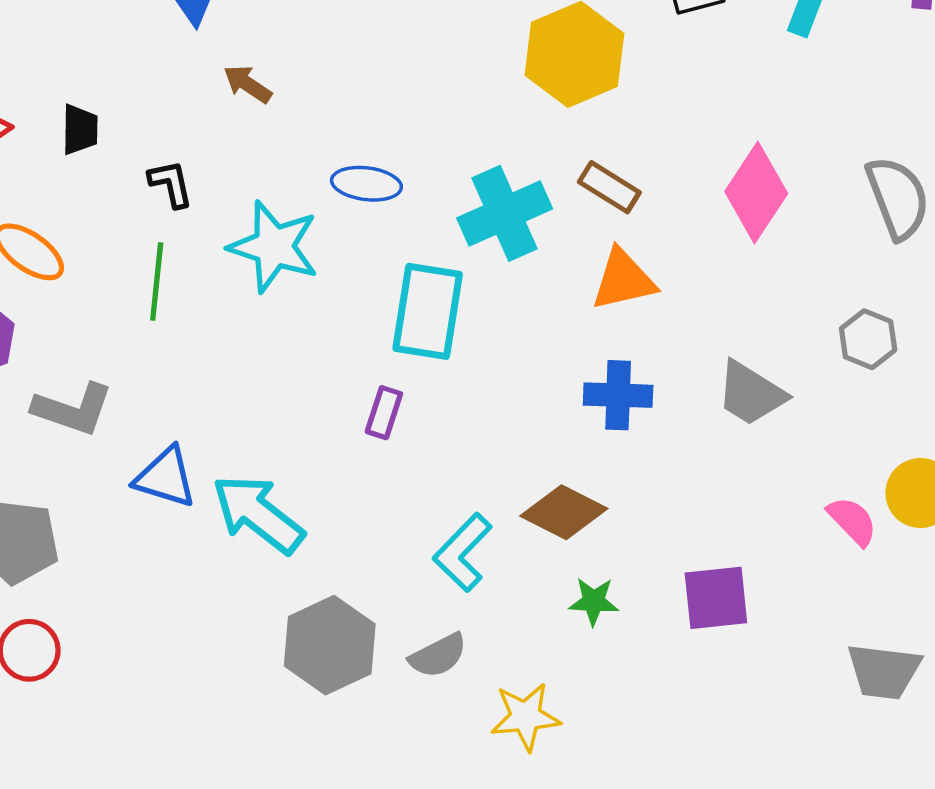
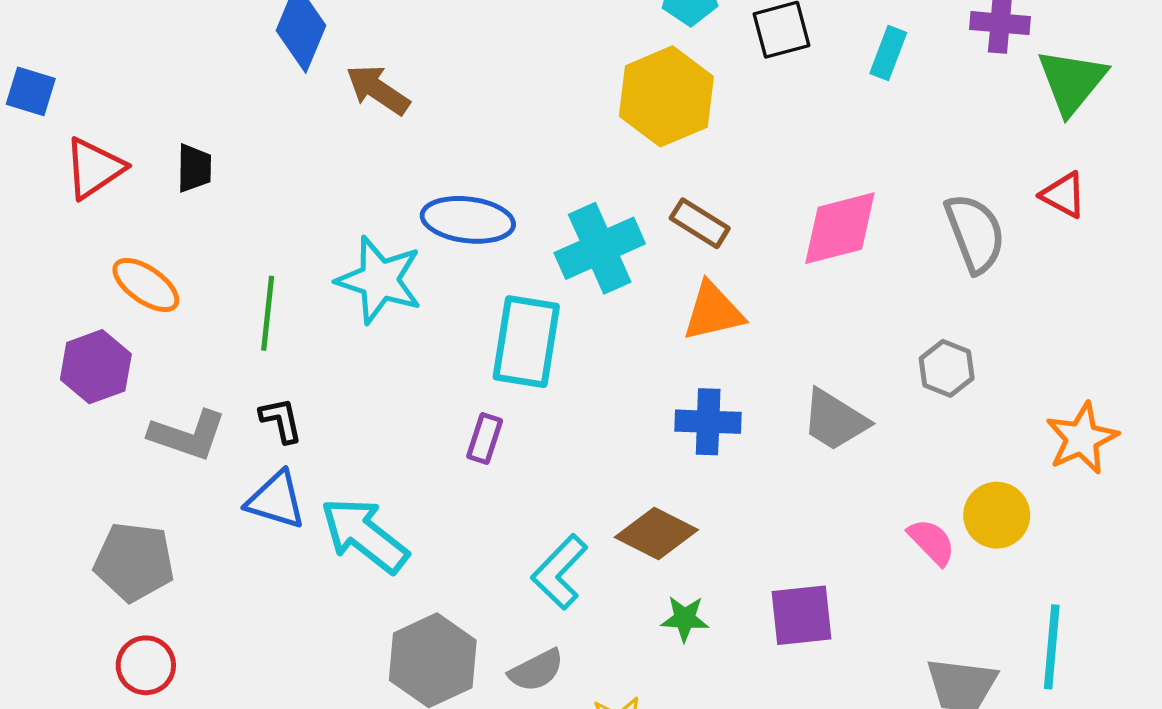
brown arrow: (248, 84) -> (378, 90), moved, size x1.4
black L-shape: (171, 184) -> (281, 420), moved
blue ellipse: (366, 184) -> (468, 220), size x1.4
pink diamond: (756, 192) -> (840, 228), turned 42

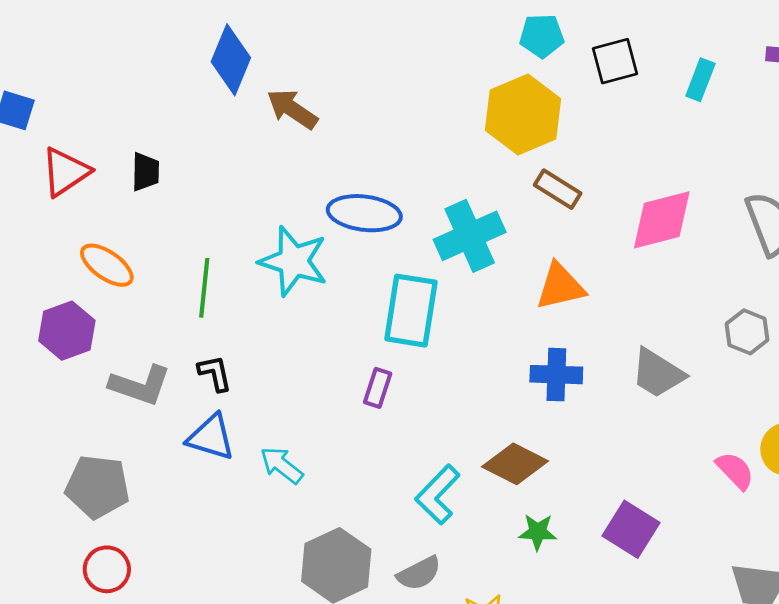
brown rectangle: (700, 223) -> (558, 189), moved
cyan arrow: (364, 535) -> (282, 465), size x0.6
purple square: (801, 615) -> (631, 529), turned 38

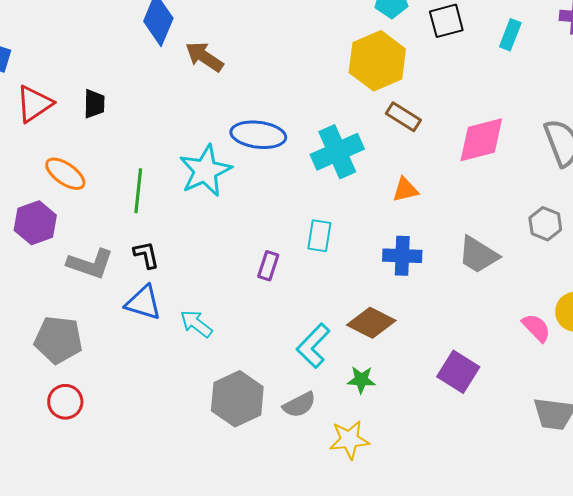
cyan star: (294, 261) -> (205, 171), turned 30
orange triangle: (560, 287) -> (405, 190), size x0.7
cyan rectangle: (411, 311) -> (319, 236), moved, size x0.6
green star: (538, 532) -> (361, 380), moved

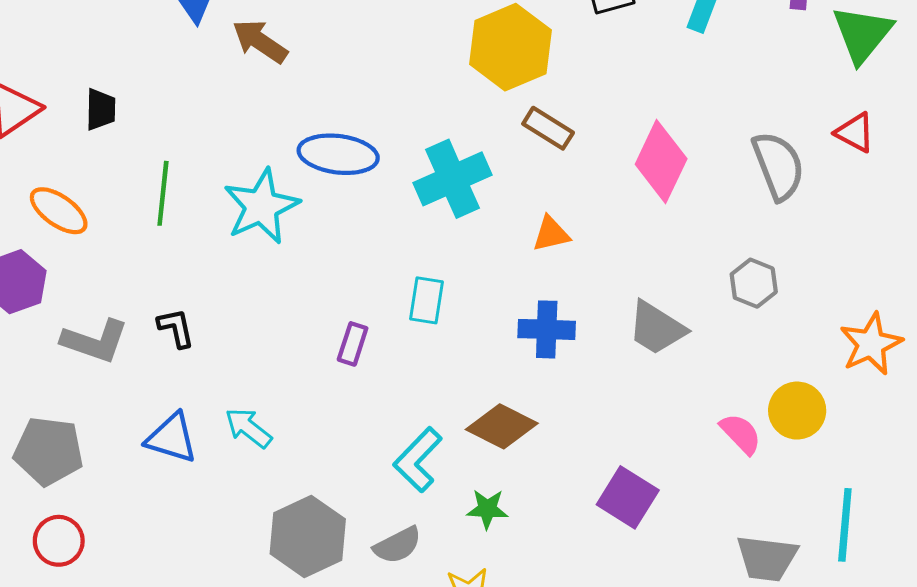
pink diamond: (481, 140) -> (661, 161), turned -50
green line: (138, 191) -> (163, 193), moved
blue triangle: (143, 303) -> (172, 438), moved

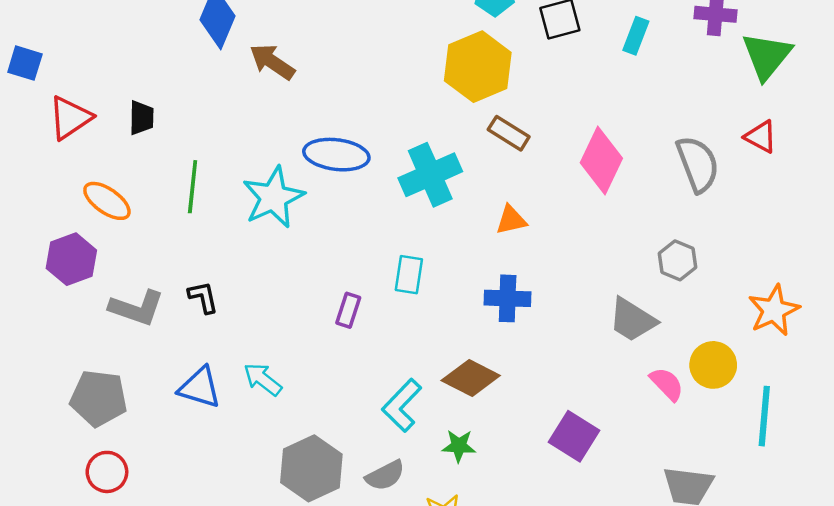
gray trapezoid: (657, 328) -> (632, 320), moved
cyan line: (845, 525) -> (764, 416), moved

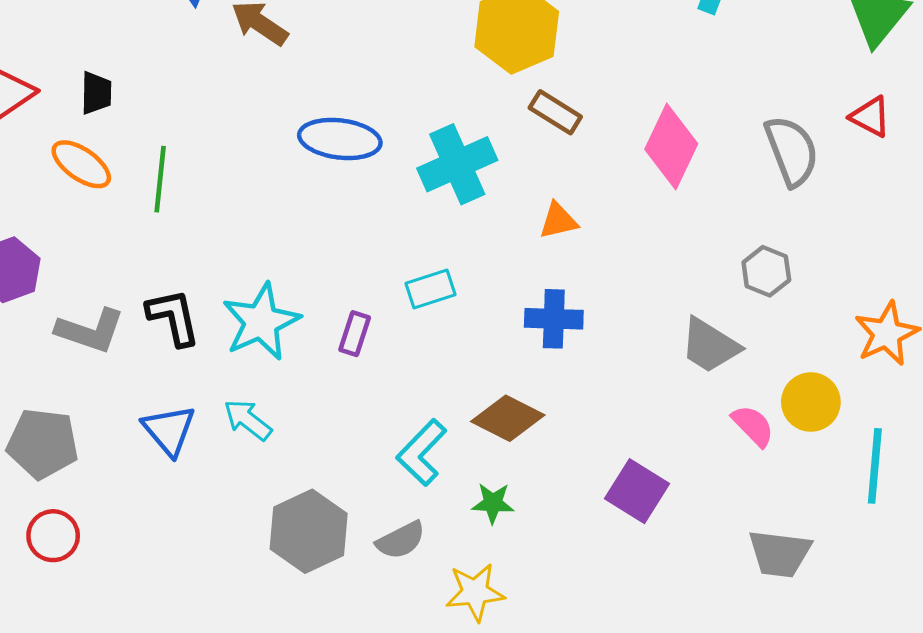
cyan star: (273, 197) -> (261, 322), moved
orange ellipse: (107, 201) -> (81, 164), moved
cyan rectangle: (409, 275) -> (430, 289), turned 63
black L-shape: (203, 297) -> (173, 317), size x1.4
blue triangle: (200, 388) -> (169, 430), turned 33

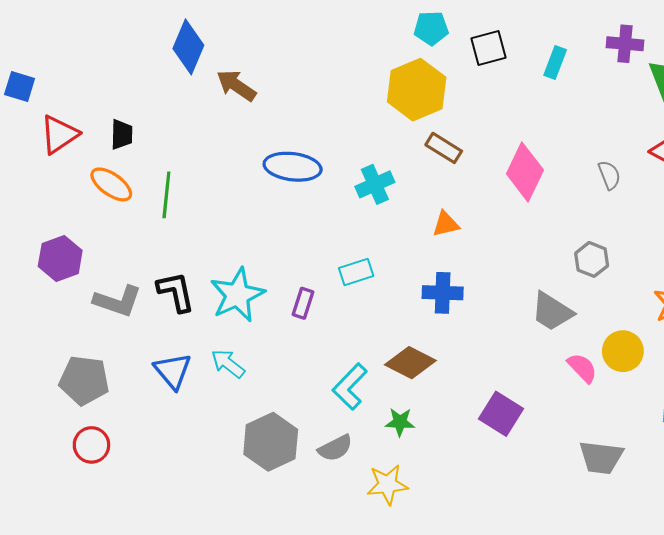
gray semicircle: (792, 151) -> (609, 175), size x0.6
cyan cross: (457, 164) -> (375, 184), size x0.7

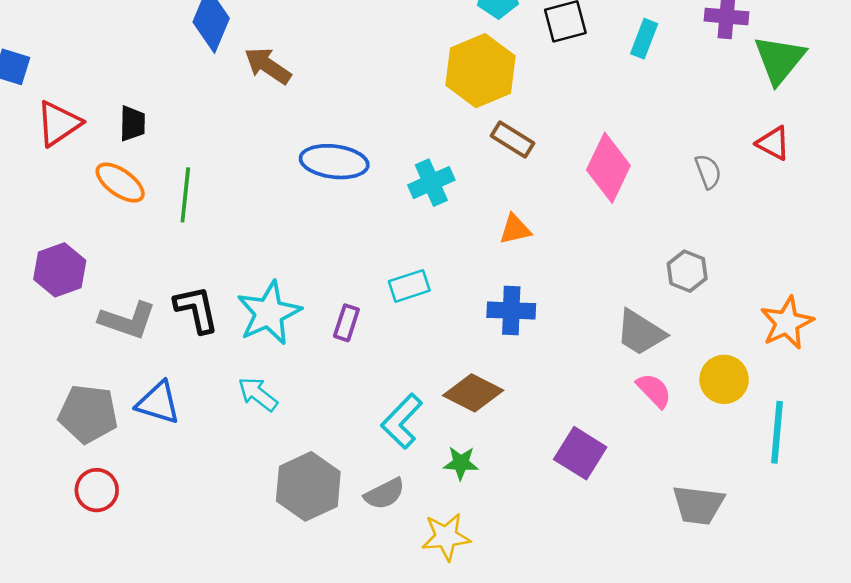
pink semicircle: (582, 368) -> (654, 390), moved
blue triangle: (173, 371) -> (158, 403), moved, turned -33

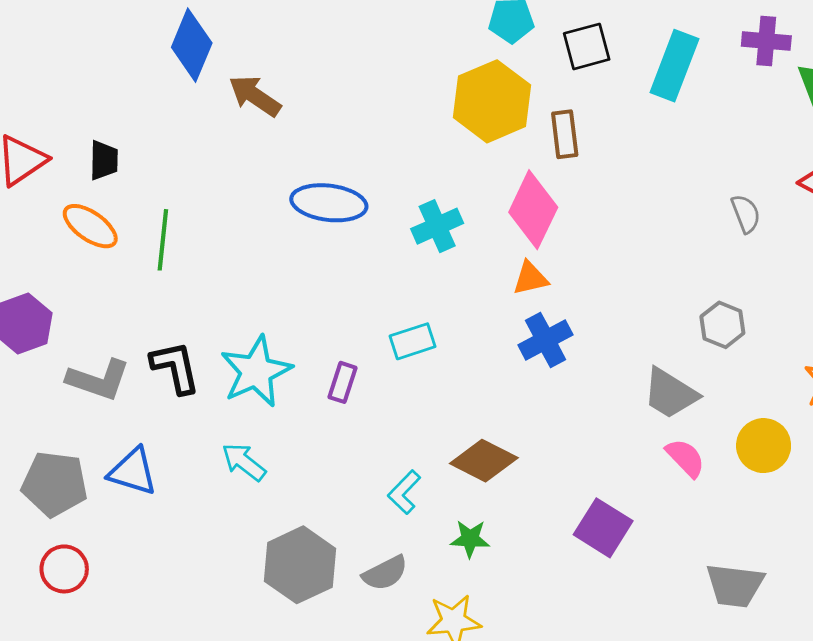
cyan rectangle: (644, 39) -> (674, 66), size x1.6
brown rectangle: (512, 139) -> (565, 134), moved, turned 51
pink diamond: (608, 168) -> (533, 210), moved
blue cross: (511, 310) -> (546, 340), moved, turned -30
cyan L-shape: (402, 421) -> (404, 492), size x0.7

